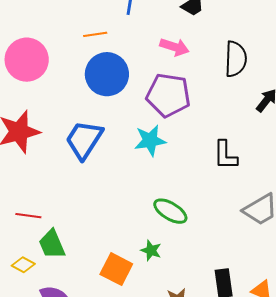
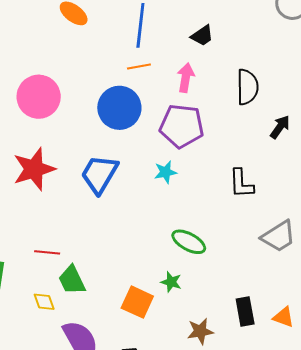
orange line: (95, 34) -> (139, 67), moved
pink arrow: (174, 47) -> (186, 78), turned -96
cyan star: (150, 140) -> (165, 172), size x0.7
yellow diamond: (23, 265) -> (44, 302), turned 45

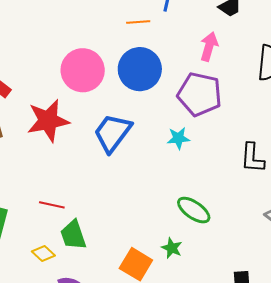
orange line: (139, 67) -> (138, 22), moved
pink circle: (39, 97) -> (83, 70), moved
yellow diamond: (44, 302) -> (43, 254), turned -35

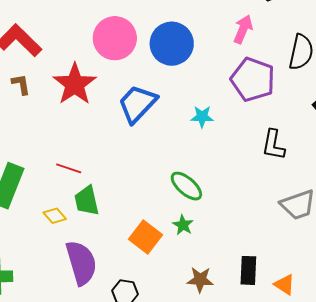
purple pentagon: (200, 94) -> (253, 80), moved
red star: (48, 121) -> (75, 84), turned -30
green ellipse: (194, 210) -> (186, 186), moved

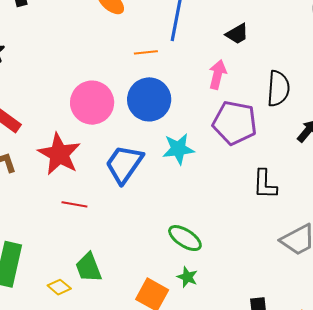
cyan star: (202, 117) -> (178, 149), moved, size x1.4
red line: (69, 168) -> (74, 204), moved

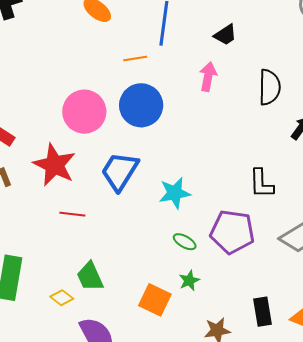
purple pentagon: (235, 123) -> (232, 232), moved
cyan star: (178, 149) -> (175, 193), moved
green ellipse: (185, 238) -> (185, 242), size x0.7
green star: (187, 277) -> (189, 281), turned 30

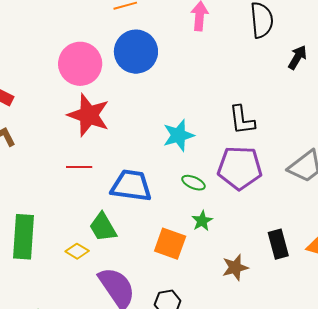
red star: (54, 165) -> (89, 115), moved
blue trapezoid: (120, 171) -> (131, 186), moved, turned 72
black L-shape: (261, 184) -> (242, 120), moved

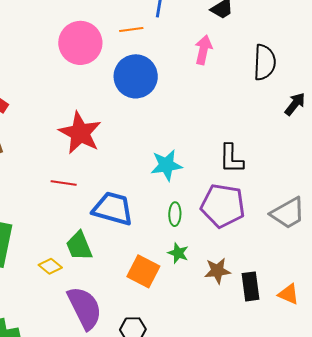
pink circle: (80, 64) -> (80, 43), moved
green ellipse: (193, 183) -> (175, 214), turned 60
green star: (202, 221) -> (178, 253), turned -30
brown star: (235, 268) -> (217, 271), moved

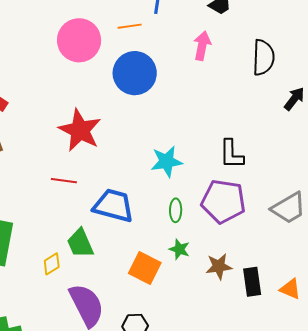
yellow diamond: (50, 266) -> (52, 264), turned -70

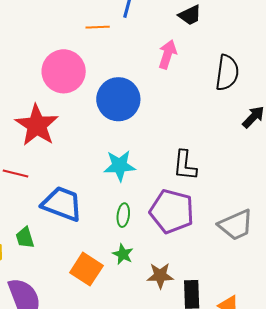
pink circle: (79, 40) -> (64, 71), moved
blue circle: (135, 73) -> (118, 99), moved
green trapezoid: (80, 243) -> (25, 238), size x0.7

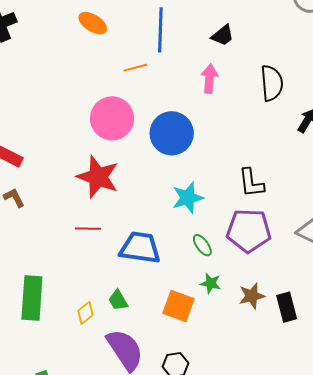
green ellipse: (123, 215) -> (202, 245), turned -30
green trapezoid: (25, 238) -> (118, 300), moved

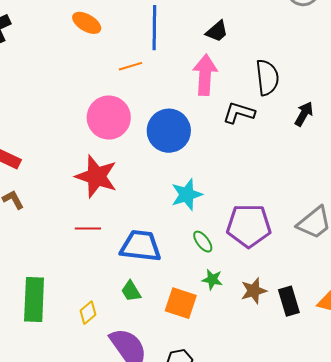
pink arrow: (210, 79) -> (205, 75), size x1.4
black L-shape: (251, 183) -> (239, 113), moved, turned 116
green trapezoid: (118, 300) -> (131, 291), moved

